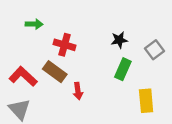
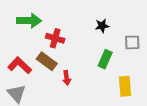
green arrow: (34, 24) -> (29, 21), size x1.6
black star: (119, 40) -> (102, 26), moved
gray square: (155, 50) -> (132, 42), turned 35

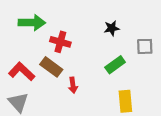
green rectangle: (105, 59) -> (115, 65), turned 30
yellow rectangle: (125, 86) -> (125, 101), moved

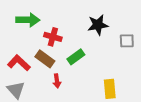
black star: (112, 28) -> (98, 25), size x1.5
green rectangle: (115, 65) -> (76, 57), moved
red arrow: (73, 85) -> (57, 81), moved

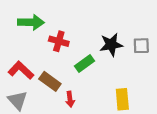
black star: (98, 25) -> (111, 45), moved
brown rectangle: (45, 59) -> (50, 81), moved
red arrow: (57, 81) -> (70, 99), moved

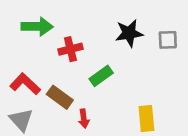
red cross: (59, 41) -> (70, 49), turned -30
black star: (111, 45) -> (129, 33), moved
gray square: (141, 46) -> (168, 40), moved

